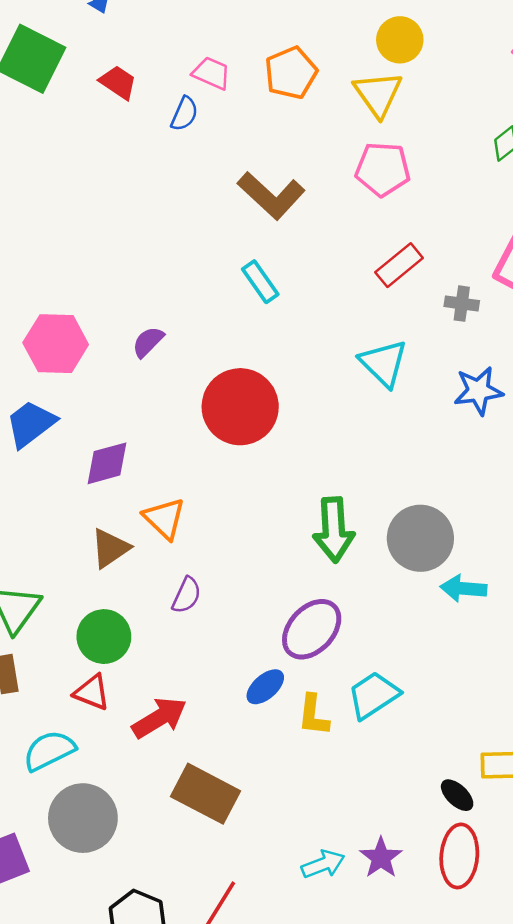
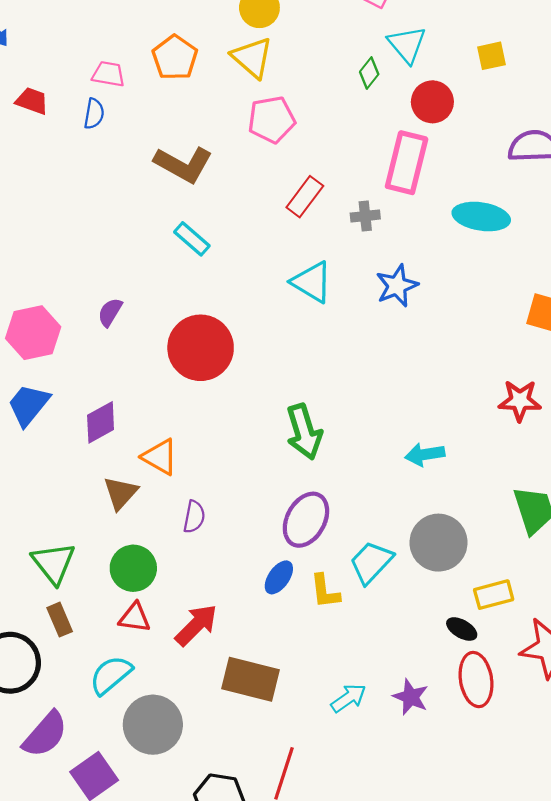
gray circle: (420, 538) -> (439, 543), moved
cyan arrow: (323, 864) -> (348, 698), moved

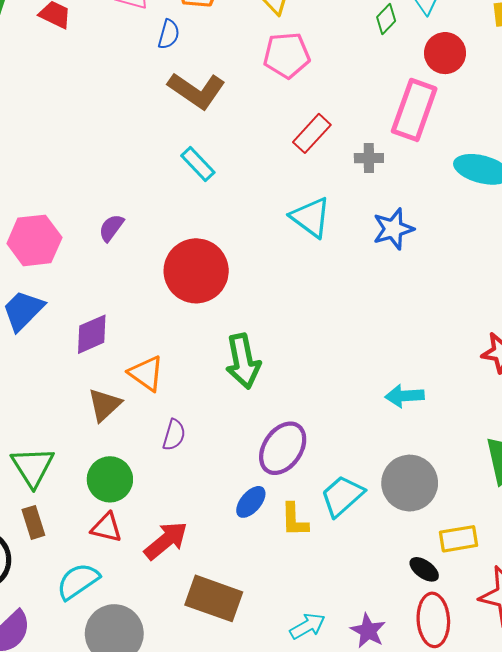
blue semicircle: (94, 114) -> (169, 34), moved
green arrow: (304, 432) -> (243, 361), moved

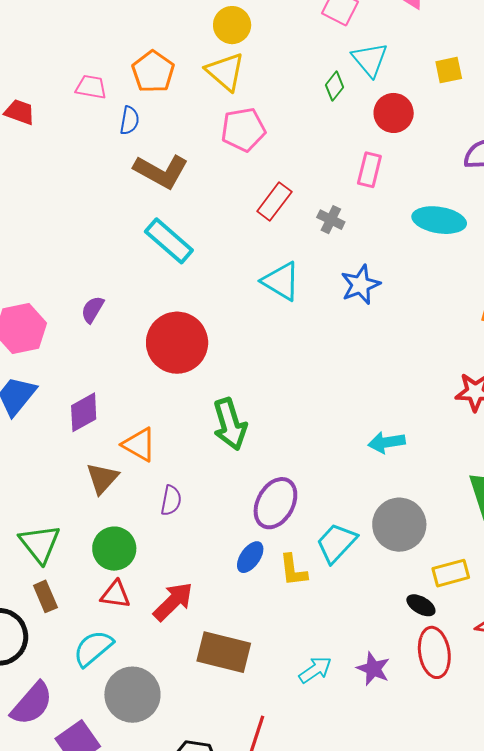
pink rectangle: (414, 110) -> (369, 170), size x0.6
gray cross: (369, 158) -> (331, 220), turned 32
cyan rectangle: (198, 164) -> (169, 241), size x1.4

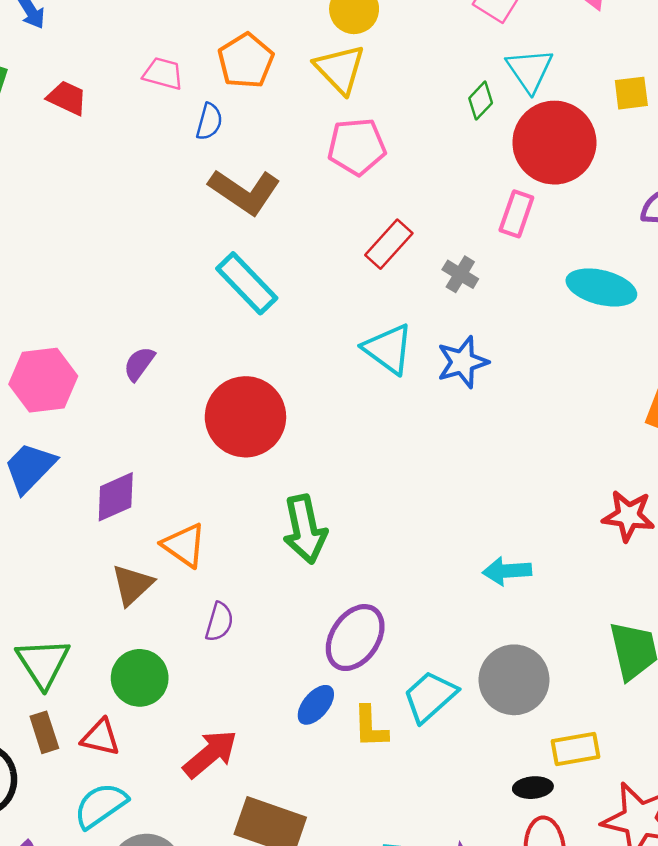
red circle: (394, 113) -> (554, 143), size x1.6
blue star: (360, 285) -> (463, 362), moved
red triangle: (115, 595) -> (101, 737), moved
black ellipse: (421, 605) -> (533, 788), turned -40

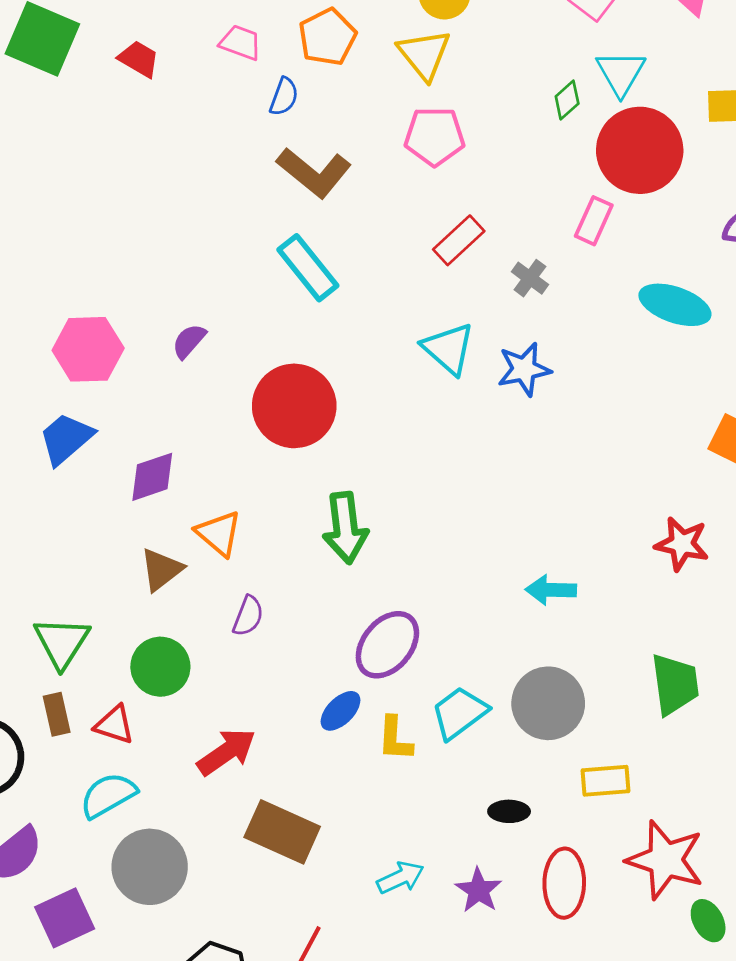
black ellipse: (533, 788) -> (509, 811), moved

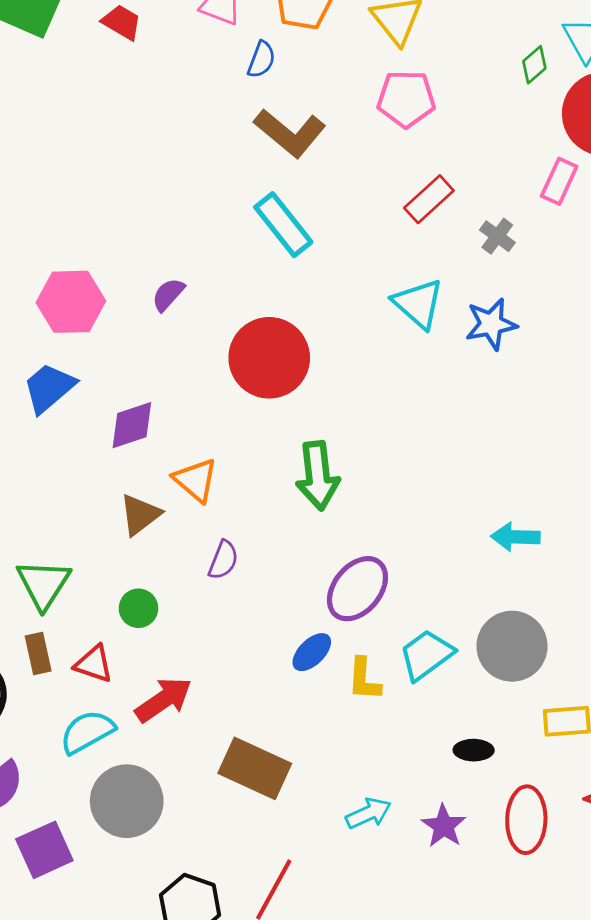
green circle: (160, 667) -> (138, 608), size x0.7
red arrow: (226, 752) -> (164, 700), moved

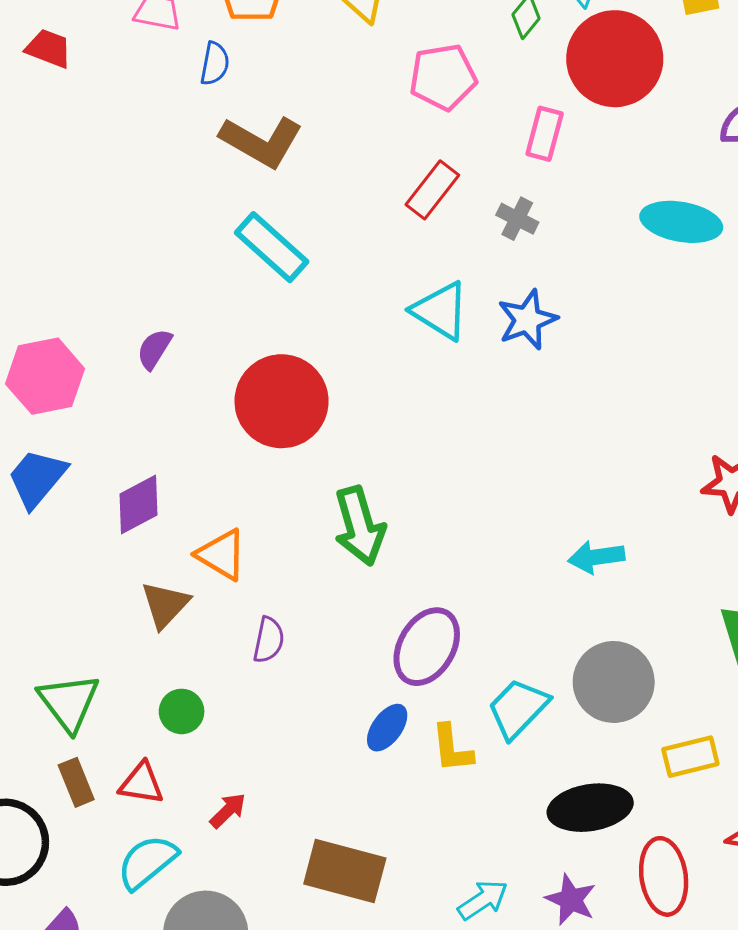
pink pentagon: (406, 99) -> (443, 77), moved
pink rectangle: (559, 181) -> (545, 134), moved
red arrow: (164, 700) -> (228, 811), size x0.6
black ellipse: (474, 750) -> (590, 808), size x1.8

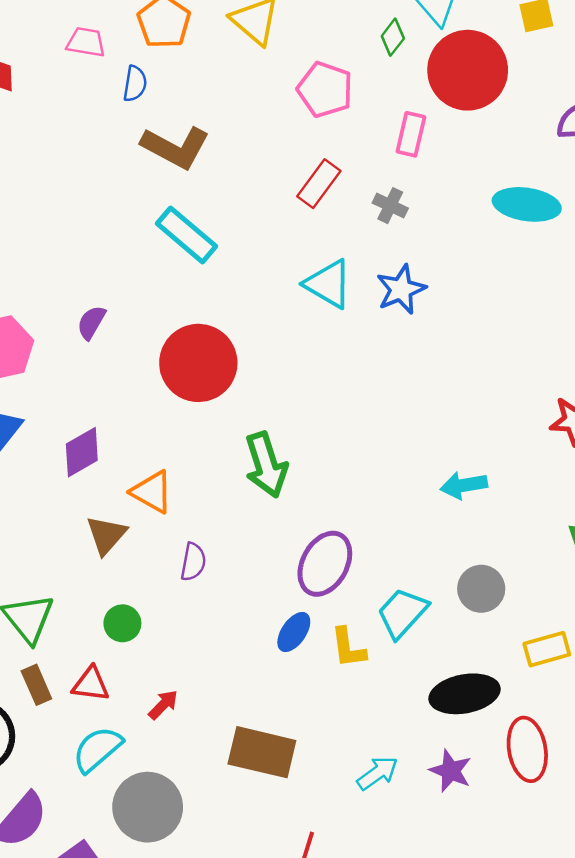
pink pentagon: (443, 77) -> (325, 90), turned 30
gray circle: (614, 682) -> (481, 589), size x0.7

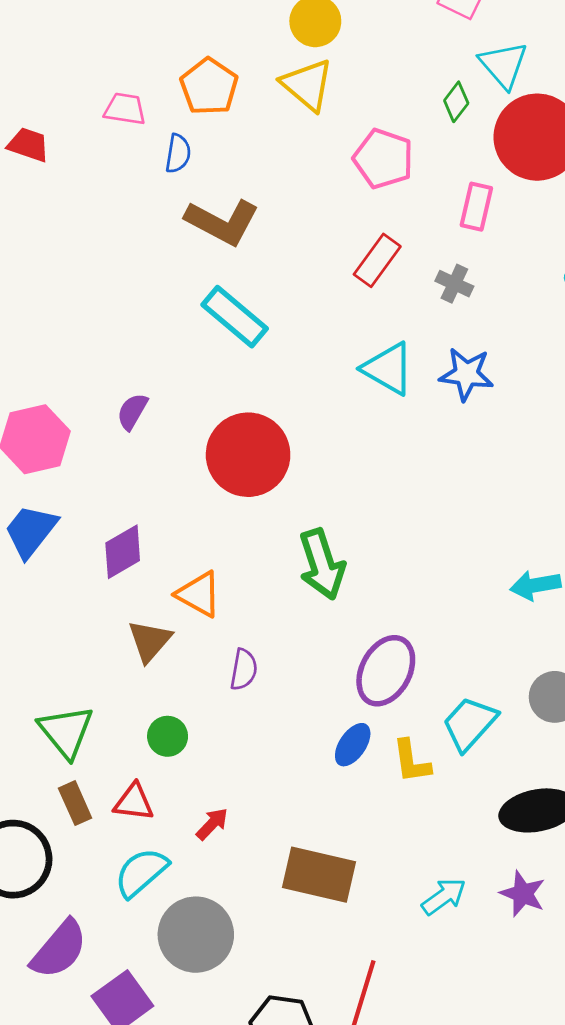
blue star: (401, 289) -> (466, 374), turned 30

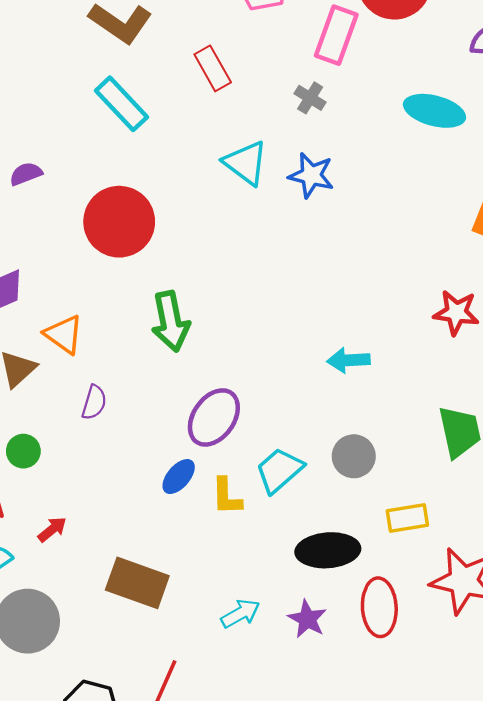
pink rectangle: (476, 207) -> (336, 35), size x1.4
red rectangle: (377, 260) -> (213, 68), moved, turned -72
purple semicircle: (132, 412) -> (26, 174), turned 32

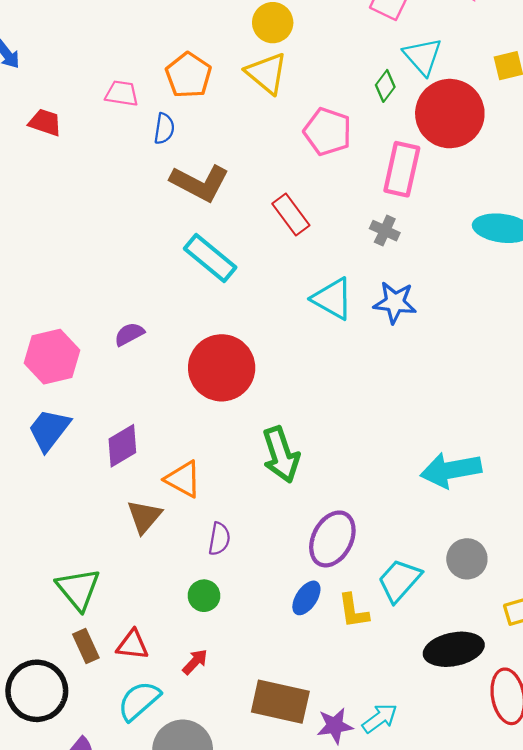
cyan arrow: (348, 360) -> (451, 470), size x1.5
green circle: (23, 451) -> (204, 596), moved
purple star: (307, 619) -> (335, 726), moved, turned -30

